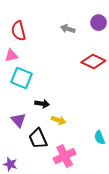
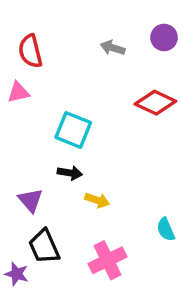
cyan square: (22, 78) -> (73, 130), moved
black trapezoid: (38, 139) -> (44, 247), moved

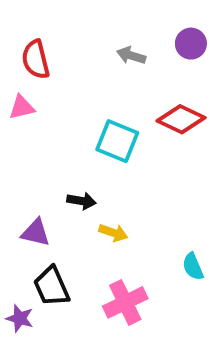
cyan square: (73, 130) -> (117, 141), moved
purple triangle: (30, 200) -> (36, 233), turned -36

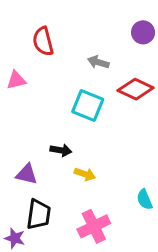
gray arrow: (131, 56) -> (98, 62), moved
red semicircle: (36, 59) -> (43, 41), moved
black trapezoid: (52, 286) -> (39, 214), turned -148

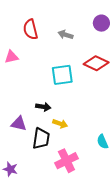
gray arrow: (98, 62) -> (65, 35), moved
cyan square: (88, 105) -> (62, 75), turned -30
black trapezoid: (39, 214) -> (41, 138), moved

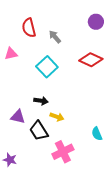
gray arrow: (65, 35) -> (55, 37), moved, turned 32
cyan square: (62, 75) -> (47, 67), moved, turned -35
black trapezoid: (41, 138) -> (39, 131), turned 140

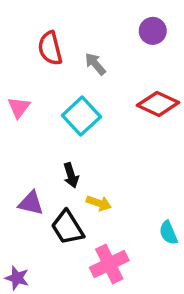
purple circle: (96, 22) -> (153, 31), moved
pink triangle: (11, 54) -> (19, 107), moved, turned -40
black arrow: (41, 101) -> (71, 175), turned 64

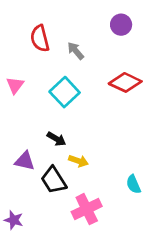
black arrow: (71, 175) -> (56, 139), turned -42

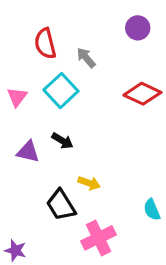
cyan square: (65, 92) -> (61, 91), moved
black arrow: (56, 139) -> (62, 141), moved
purple triangle: (25, 161) -> (28, 152), moved

